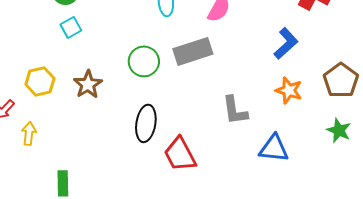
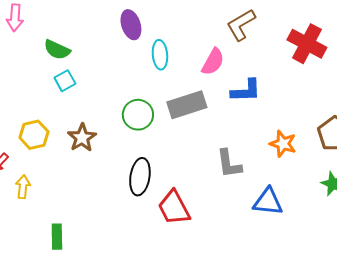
blue L-shape: (286, 43) -> (246, 91), moved, turned 40

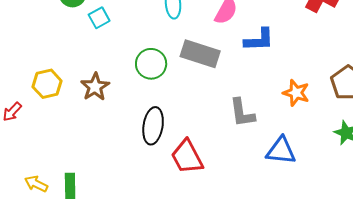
cyan square: (65, 81) -> (99, 18), moved
gray rectangle: (187, 105) -> (200, 54), turned 36
yellow arrow: (23, 187) -> (36, 184), moved, turned -70

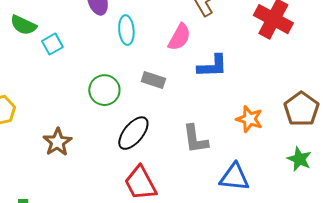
gray rectangle: (200, 54) -> (153, 80), size x0.6
brown star: (95, 87) -> (57, 142), moved
black ellipse: (153, 126) -> (133, 133), moved, turned 30

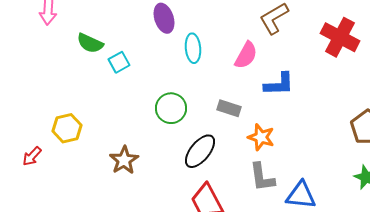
gray rectangle: (153, 80) -> (229, 108), moved
orange star: (249, 119) -> (261, 137), moved
gray L-shape: (195, 139) -> (262, 177), moved

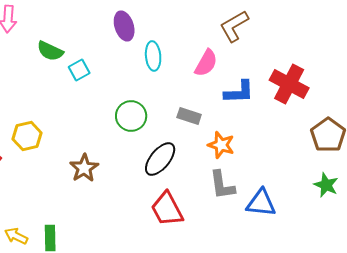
red cross: (340, 37) -> (289, 84), moved

